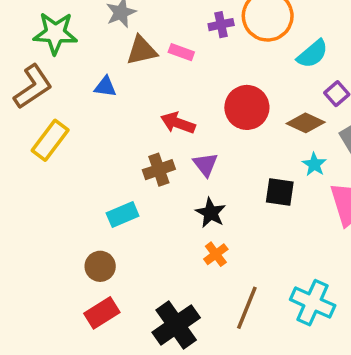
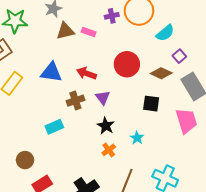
blue triangle: (105, 87) -> (51, 72), moved, size x1.6
cyan star: (314, 164) -> (137, 138), moved
black square: (280, 192) -> (151, 104), moved
brown circle: (100, 266) -> (25, 160), moved

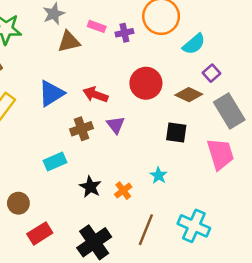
purple cross: (112, 16) -> (124, 33), moved
pink rectangle: (89, 32) -> (97, 26), moved
blue triangle: (51, 72) -> (51, 93), turned -40
black star: (106, 126) -> (90, 187), moved

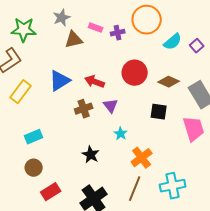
purple square: (212, 73) -> (197, 46), moved
cyan rectangle: (55, 162) -> (34, 137), moved
cyan star: (159, 175) -> (121, 134), moved
orange cross: (123, 191) -> (142, 158), moved, size x1.5
cyan cross: (194, 226) -> (173, 186), turned -35

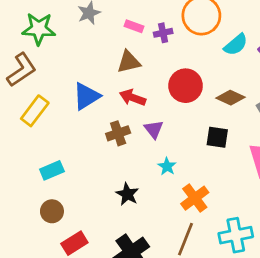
brown triangle: (74, 40) -> (129, 62), moved

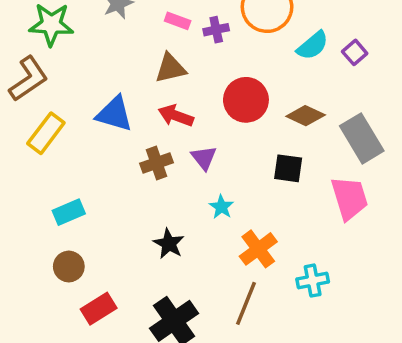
blue triangle: (86, 96) -> (114, 114), turned 48
cyan cross: (236, 235) -> (313, 281), moved, size x0.7

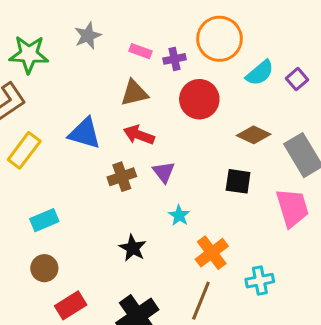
red circle: (246, 100) -> (199, 99), moved

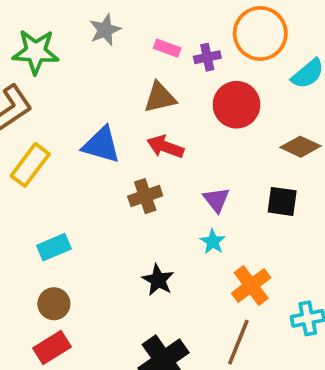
purple triangle: (164, 172) -> (216, 200), moved
red rectangle: (71, 305) -> (52, 348), moved

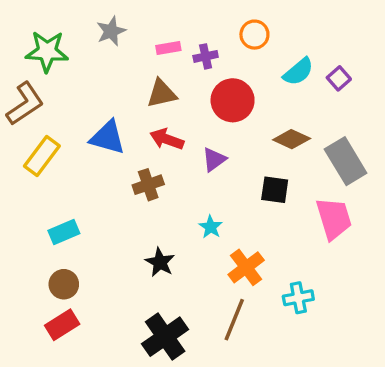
orange circle: (260, 33) -> (254, 35), size x0.6
pink rectangle: (167, 48) -> (168, 48), turned -30
purple triangle: (216, 200) -> (214, 159), moved, turned 32

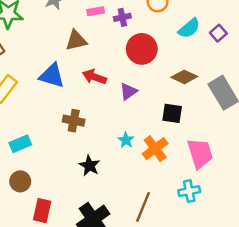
brown triangle: (162, 94) -> (76, 40), moved
brown cross: (148, 185) -> (74, 121), moved, turned 30
pink trapezoid: (334, 218) -> (200, 153), moved
orange cross: (246, 267) -> (155, 149), moved
red rectangle: (62, 325) -> (42, 211), moved, turned -45

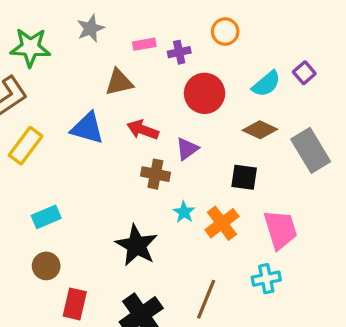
cyan semicircle: (189, 28) -> (266, 84), moved
brown cross: (74, 121) -> (155, 174), moved
black star: (90, 166) -> (136, 245), size x1.5

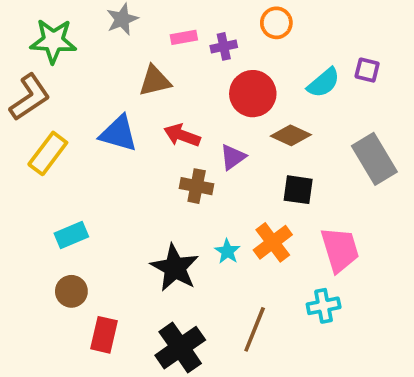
purple square: (304, 73) -> (367, 70), turned -35
brown diamond: (260, 130) -> (291, 135), moved
cyan star: (184, 212) -> (227, 251), moved

